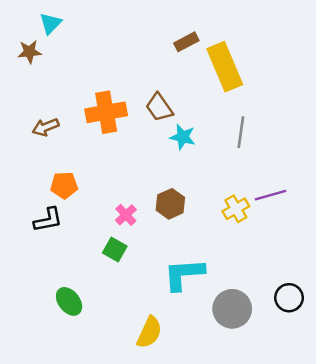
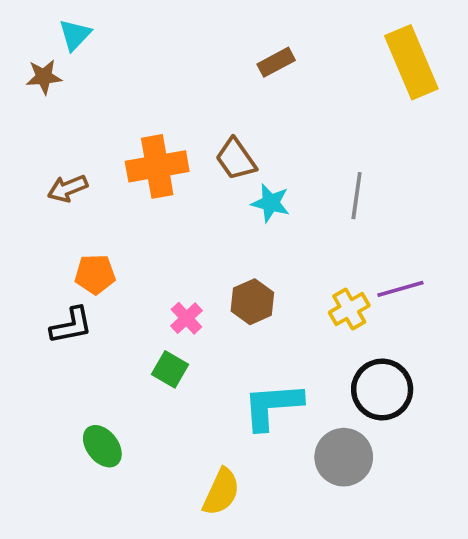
yellow rectangle: (225, 67) -> (411, 62), moved
black circle: (289, 298) -> (382, 389), moved, size x1.4

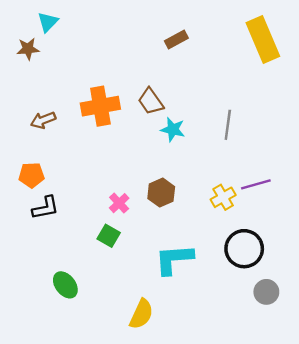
orange pentagon: (95, 274) -> (31, 175), moved
gray circle: (344, 457) -> (266, 292), moved, size x0.7

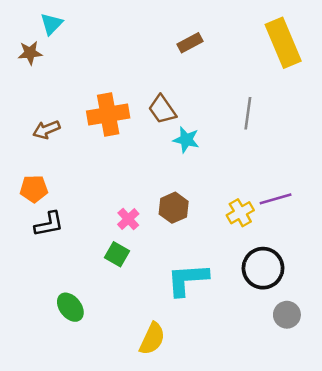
gray line: (228, 125) -> (248, 113), moved

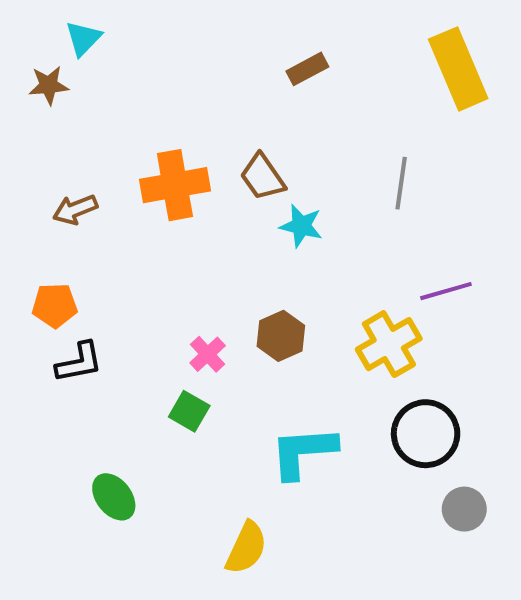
purple line: (276, 199) -> (446, 291), moved
yellow cross: (240, 213) -> (389, 344), size x1.4

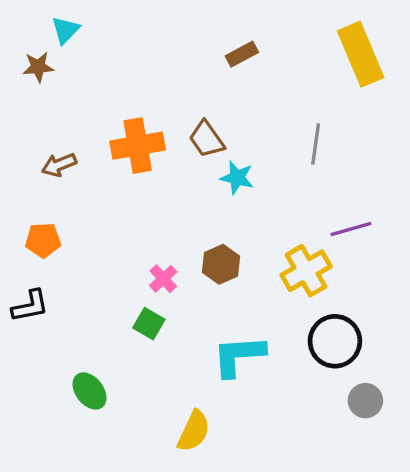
black L-shape: (79, 362) -> (30, 306), moved

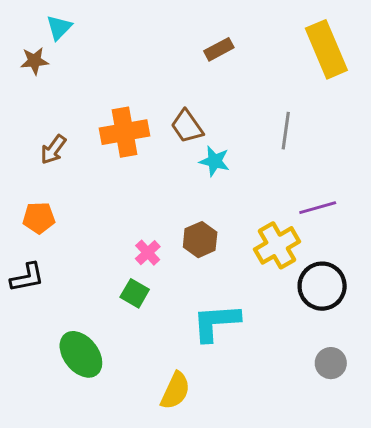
brown arrow: (59, 165) -> (53, 150), turned -32
black circle: (335, 341) -> (322, 286), moved
green ellipse: (90, 391) -> (81, 354), size x1.4

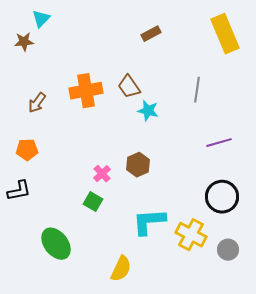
yellow cross: (277, 245) -> (191, 235), moved, turned -32

